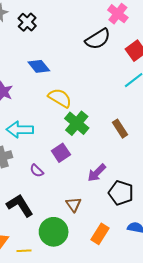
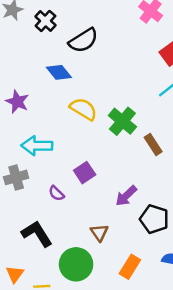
black semicircle: (98, 39) -> (83, 40), moved
green cross: (77, 123) -> (122, 121), moved

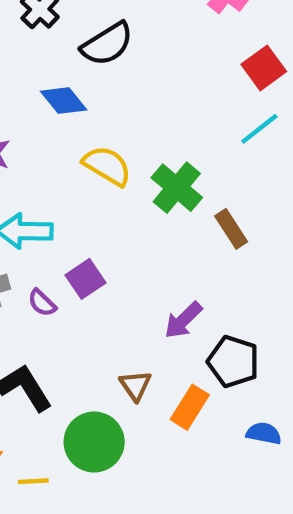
purple square: (85, 173) -> (85, 279), moved
purple semicircle: (56, 193) -> (42, 303), moved
orange rectangle: (130, 267) -> (190, 407), moved

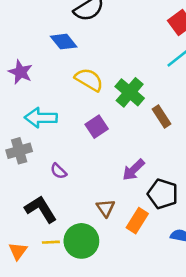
purple square: (85, 279) -> (97, 127), moved
purple semicircle: (42, 303) -> (59, 171), moved
yellow line: (33, 481) -> (51, 242), moved

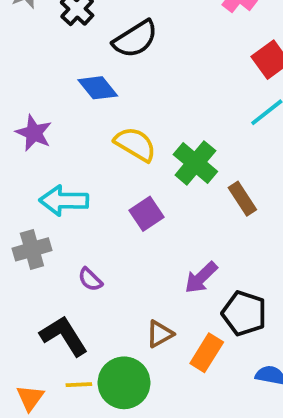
brown triangle: (106, 208) -> (160, 334), turned 36

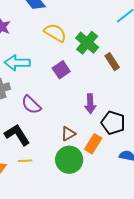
purple arrow: (201, 278) -> (90, 104), turned -48
purple semicircle: (90, 279) -> (31, 105), size x1.5
green circle: (124, 383) -> (69, 160), moved

